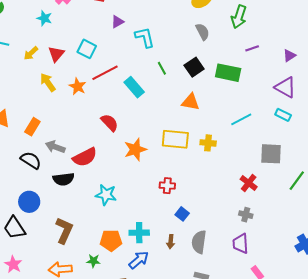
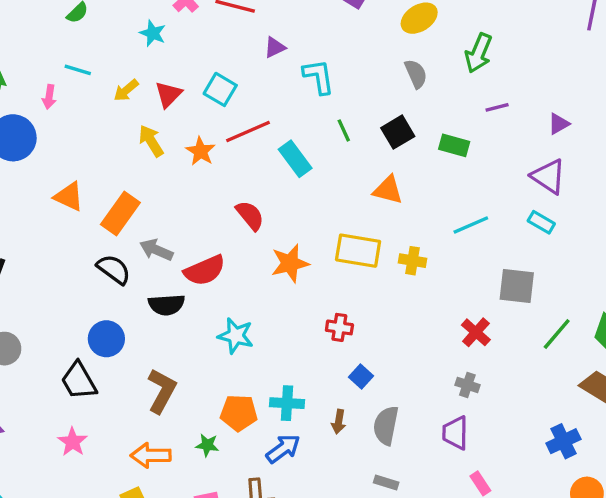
green rectangle: (228, 73) -> (454, 145), size x0.7
orange rectangle: (32, 127) -> (120, 213), size x1.4

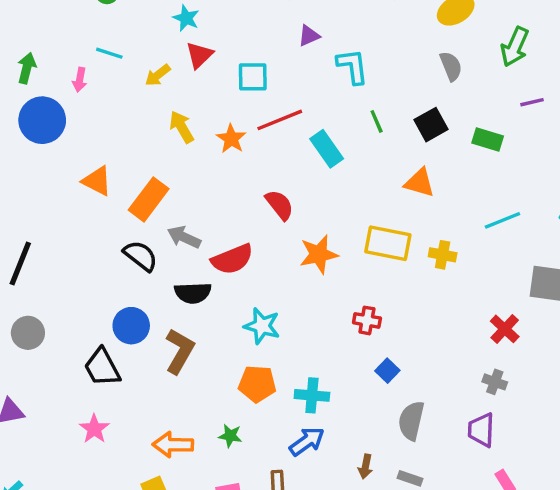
cyan square: (220, 89) -> (253, 77), turned -32
red triangle: (168, 94) -> (199, 55), moved
brown L-shape: (162, 391) -> (180, 351), moved
orange pentagon: (239, 413) -> (257, 384), moved
brown arrow: (339, 422) -> (365, 466), moved

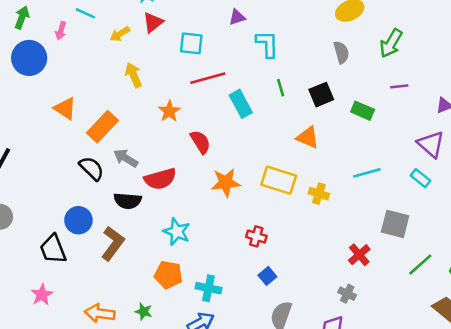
orange star: (231, 139) -> (169, 111), moved

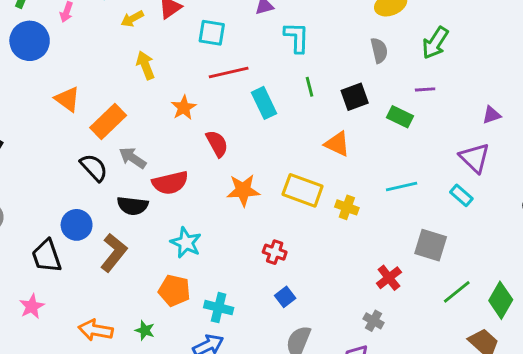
purple line: (399, 86) -> (425, 89), moved

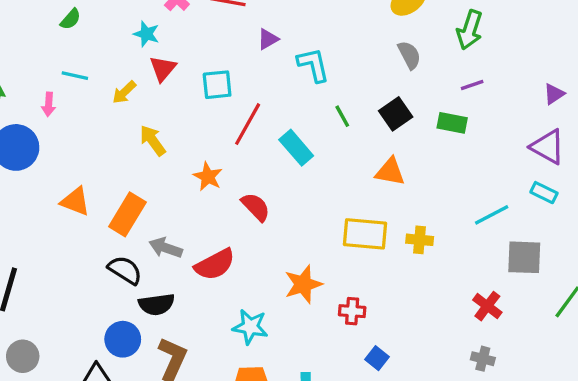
red line: (229, 73) -> (248, 124), turned -33
cyan line: (402, 187) -> (492, 215), moved
orange star: (243, 190) -> (303, 284), moved
black semicircle: (133, 206) -> (157, 304), moved

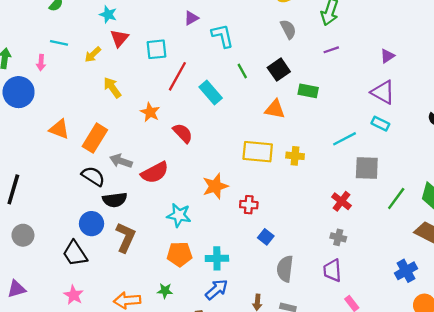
green rectangle: (452, 123) -> (308, 91), moved

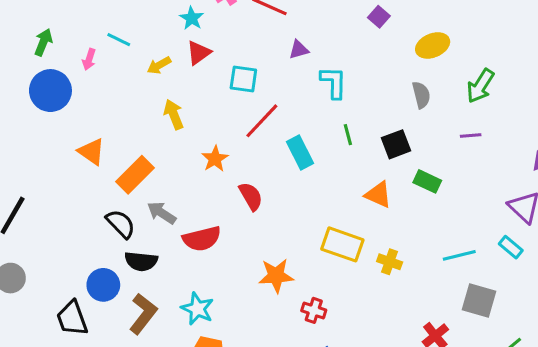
cyan star: (179, 215) -> (197, 309), moved

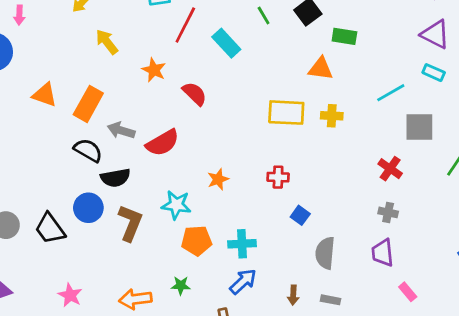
orange triangle: (378, 195) -> (321, 69), moved
orange star: (276, 276) -> (218, 179), moved, size x0.7
black trapezoid: (72, 318) -> (50, 229), moved

